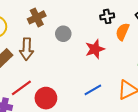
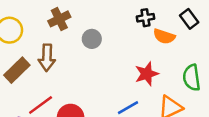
orange semicircle: (122, 32) -> (164, 36), turned -96
red star: (95, 49) -> (147, 74), moved

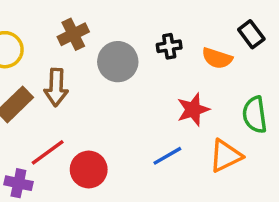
black cross: (145, 18) -> (169, 46), moved
gray circle: (92, 39) -> (118, 62), size x1.5

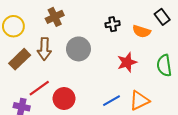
gray circle: (118, 62) -> (78, 49), moved
blue line: (167, 156) -> (112, 101), moved
orange triangle: (226, 156) -> (139, 101), moved

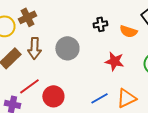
brown cross: (55, 17) -> (27, 17), moved
red star: (127, 62) -> (114, 61), turned 30

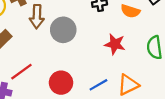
brown arrow: (34, 48) -> (37, 17), moved
red circle: (53, 96) -> (61, 83), moved

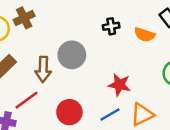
brown arrow: (37, 17) -> (43, 69), moved
red star: (115, 44) -> (120, 85), moved

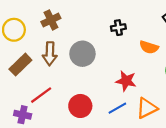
brown cross: (24, 18) -> (51, 20), moved
orange semicircle: (145, 35) -> (149, 47), moved
brown arrow: (43, 69) -> (50, 54), moved

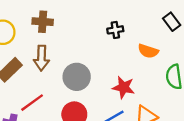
brown cross: (51, 20) -> (43, 22), turned 30
gray circle: (82, 54) -> (77, 77), moved

